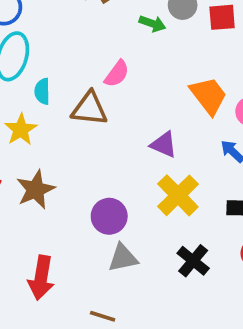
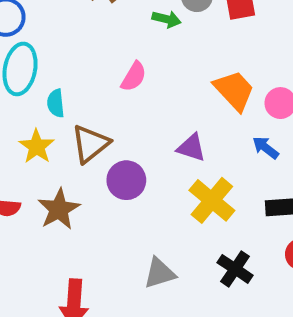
brown triangle: (89, 109) -> (90, 144), moved, turned -39
purple circle: (109, 216) -> (126, 180), moved

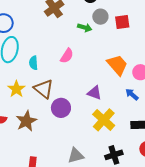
cyan semicircle: (56, 103) -> (33, 63), moved
brown triangle: (90, 144) -> (44, 89), turned -45
black cross: (235, 269) -> (114, 155), turned 36

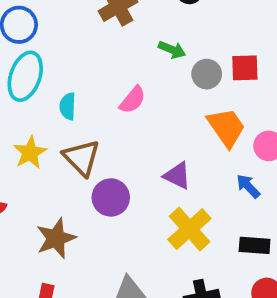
gray circle: (100, 17) -> (207, 74), moved
red square: (122, 22) -> (245, 68), moved
brown star: (26, 121) -> (56, 238), moved

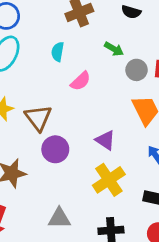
cyan semicircle: (68, 106) -> (58, 52), moved

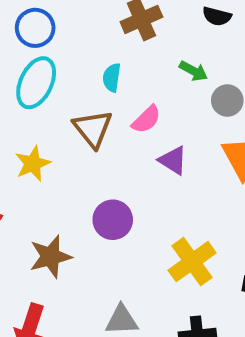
brown triangle: (38, 118) -> (93, 129), moved
purple triangle: (105, 140) -> (173, 160), moved

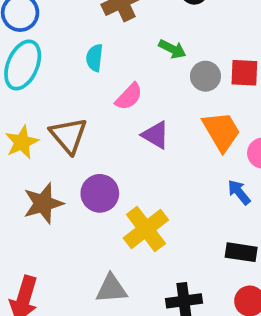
brown triangle: (93, 129) -> (69, 135), moved
brown star: (50, 257) -> (43, 203), moved
yellow cross: (192, 262) -> (146, 229), moved

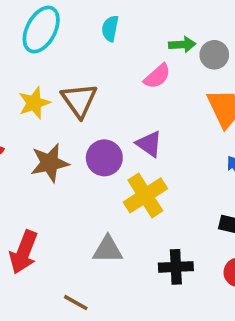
green arrow: (172, 49) -> (182, 45), moved, turned -35
pink semicircle: (129, 97) -> (157, 76), moved
purple triangle: (156, 135) -> (149, 144), moved

